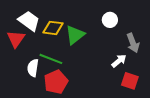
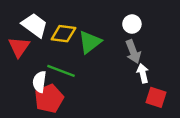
gray arrow: (133, 43) -> (133, 52), moved
white arrow: (119, 61) -> (143, 73), turned -63
red pentagon: (56, 82) -> (49, 99), moved

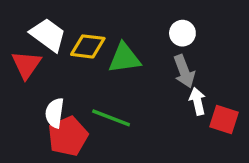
green triangle: (90, 42) -> (124, 58), turned 30
green line: (61, 71) -> (111, 118), moved
red square: (156, 97) -> (224, 120), moved

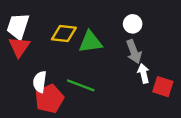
white trapezoid: (48, 35) -> (18, 26), moved, turned -108

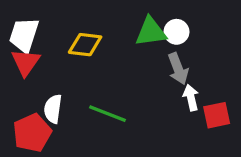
green triangle: (90, 42) -> (151, 32), moved
red square: (163, 87) -> (217, 115), turned -30
red pentagon: (49, 99) -> (32, 133), moved

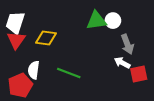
yellow diamond: (85, 45) -> (46, 38), moved
gray arrow: (178, 69) -> (127, 44), moved
white arrow: (191, 98) -> (122, 63), turned -49

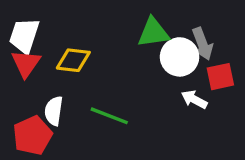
white circle: (113, 21) -> (180, 57), moved, size x1.5
gray arrow: (127, 44) -> (202, 44), moved
red square: (139, 74) -> (220, 77), moved

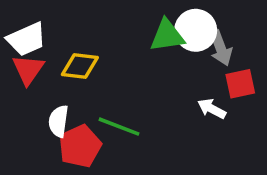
white trapezoid: (24, 36) -> (26, 39), turned -132
white circle: (180, 57) -> (196, 30), moved
red pentagon: (32, 135) -> (80, 146), moved

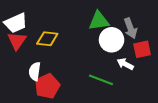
white circle: (196, 30) -> (112, 40), moved
green line: (119, 127) -> (101, 80), moved

